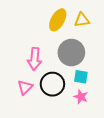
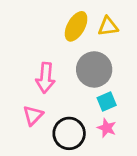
cyan square: (81, 77) -> (107, 101), turned -32
black circle: (52, 84) -> (69, 133), moved

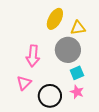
yellow triangle: (108, 26) -> (78, 28), moved

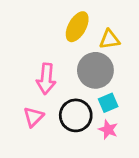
black circle: (50, 96) -> (76, 115), moved

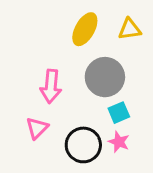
yellow triangle: (110, 39) -> (130, 29), moved
black circle: (76, 115) -> (83, 145), moved

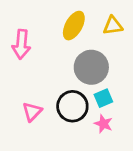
pink arrow: (51, 86) -> (21, 44), moved
black circle: (83, 145) -> (72, 106), moved

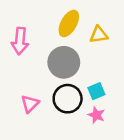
yellow triangle: (113, 26) -> (99, 35), moved
gray circle: (91, 67) -> (64, 62), moved

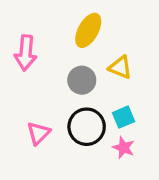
yellow triangle: (99, 35) -> (120, 67), moved, turned 30
gray circle: (64, 62) -> (82, 80), size x0.7

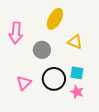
gray circle: (82, 80) -> (42, 50), moved
cyan square: (124, 117) -> (77, 73), turned 32

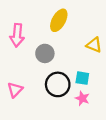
yellow triangle: (75, 42) -> (94, 45), moved
pink triangle: (24, 83) -> (15, 90), moved

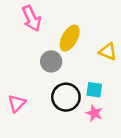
yellow ellipse: (59, 20) -> (70, 38), moved
pink arrow: (17, 35) -> (32, 18), moved, turned -30

